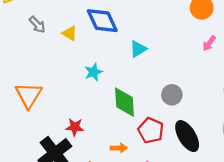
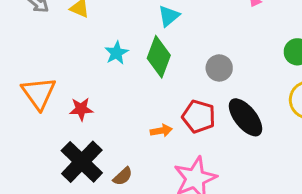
green diamond: (124, 102) -> (159, 57), moved, turned 32
red star: (75, 127) -> (81, 109), moved
orange arrow: (119, 148) -> (161, 131), moved

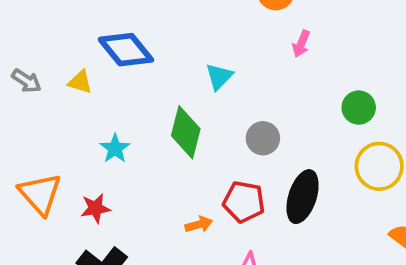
cyan triangle: (169, 16) -> (219, 77), moved
cyan star: (116, 53) -> (115, 149), moved
black ellipse: (245, 117) -> (303, 197), turned 63

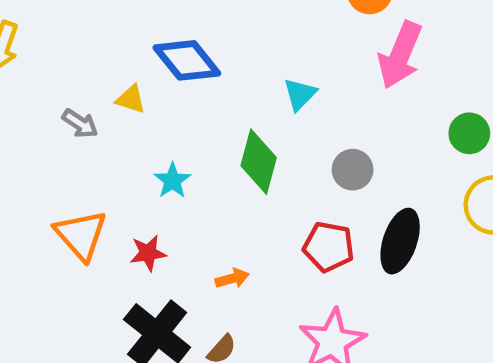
pink arrow: (301, 44) -> (400, 55), size x2.0
gray arrow: (26, 81) -> (80, 124), moved
orange arrow: (199, 224) -> (232, 278), moved

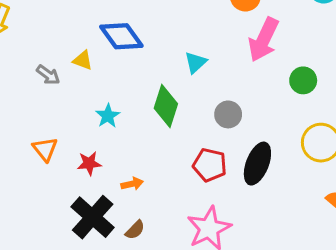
green circle: (469, 133) -> (303, 80), moved
orange triangle: (81, 235) -> (45, 149), size x0.7
orange arrow: (232, 278) -> (132, 184), moved

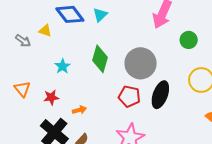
cyan triangle: (196, 62) -> (100, 15), moved
gray circle: (228, 114) -> (141, 63), size x1.8

